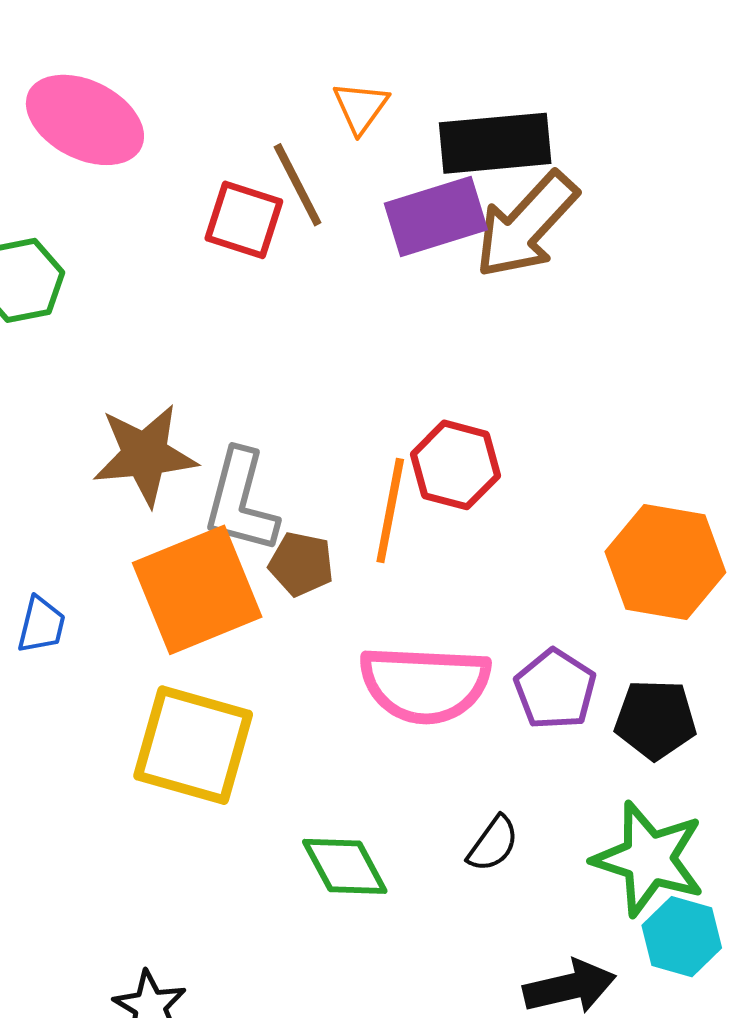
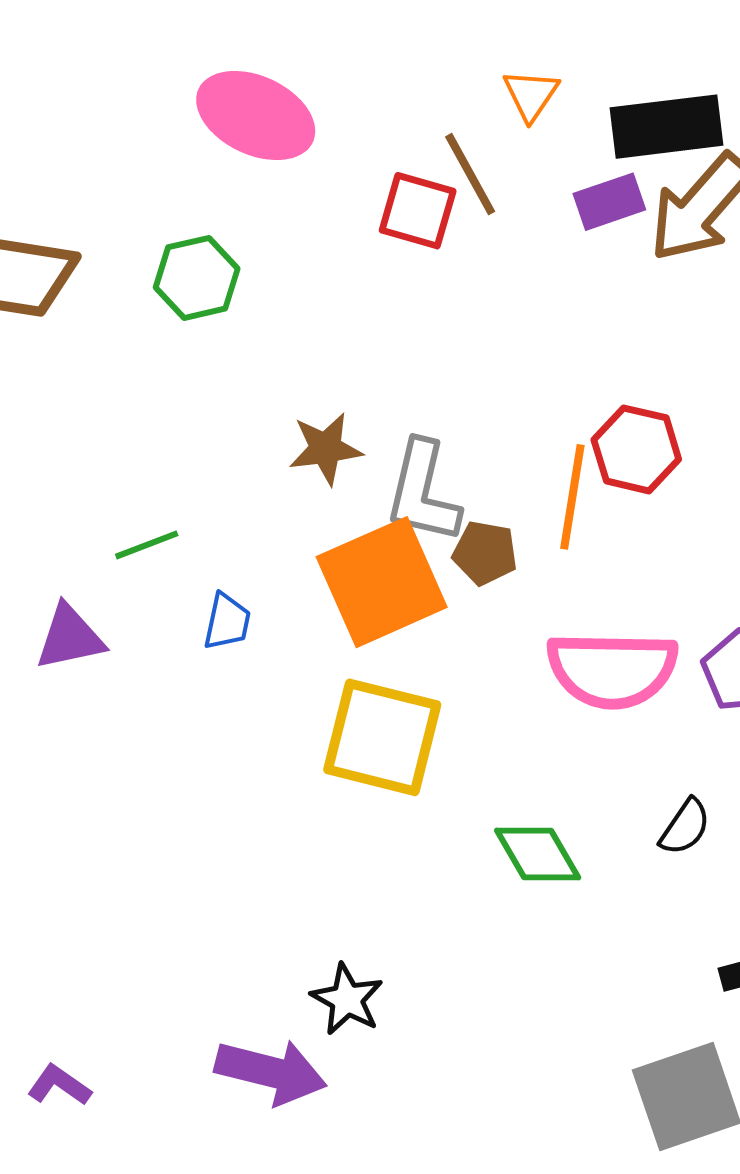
purple rectangle: (436, 216) -> (609, 202), size x0.7
brown star: (145, 455) -> (326, 449), size x0.7

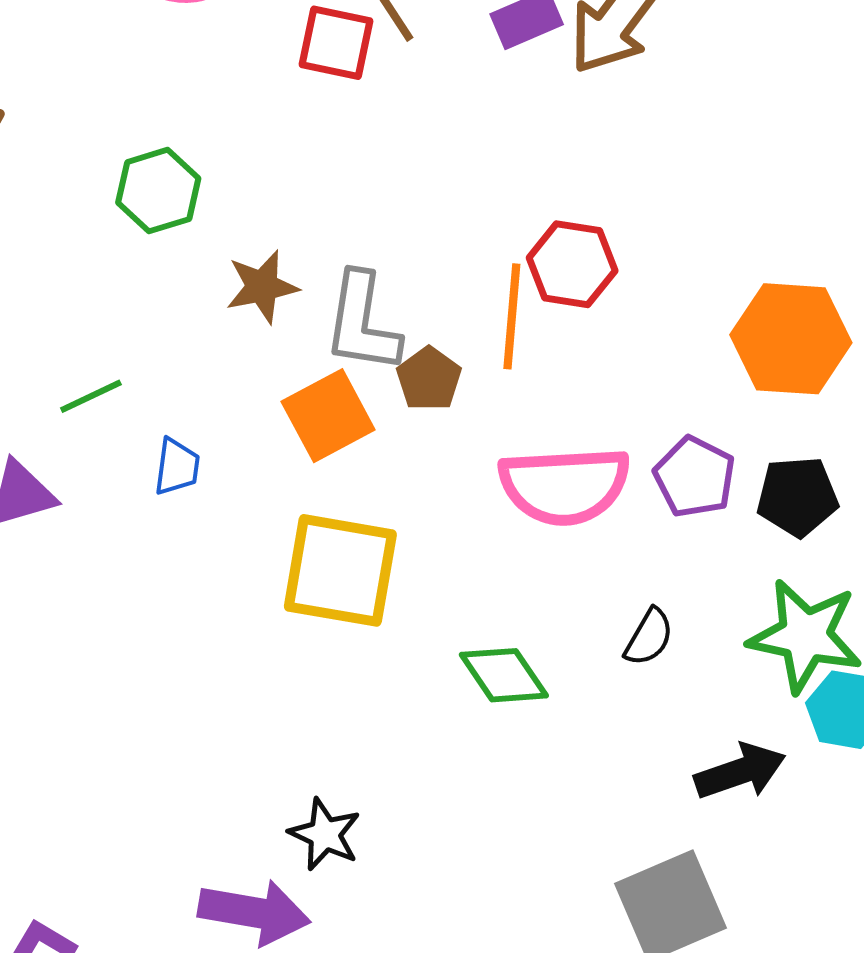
green hexagon: (197, 278) -> (158, 191), moved
brown pentagon: (485, 553) -> (429, 379), turned 30
orange square: (382, 582) -> (328, 416), size x0.7

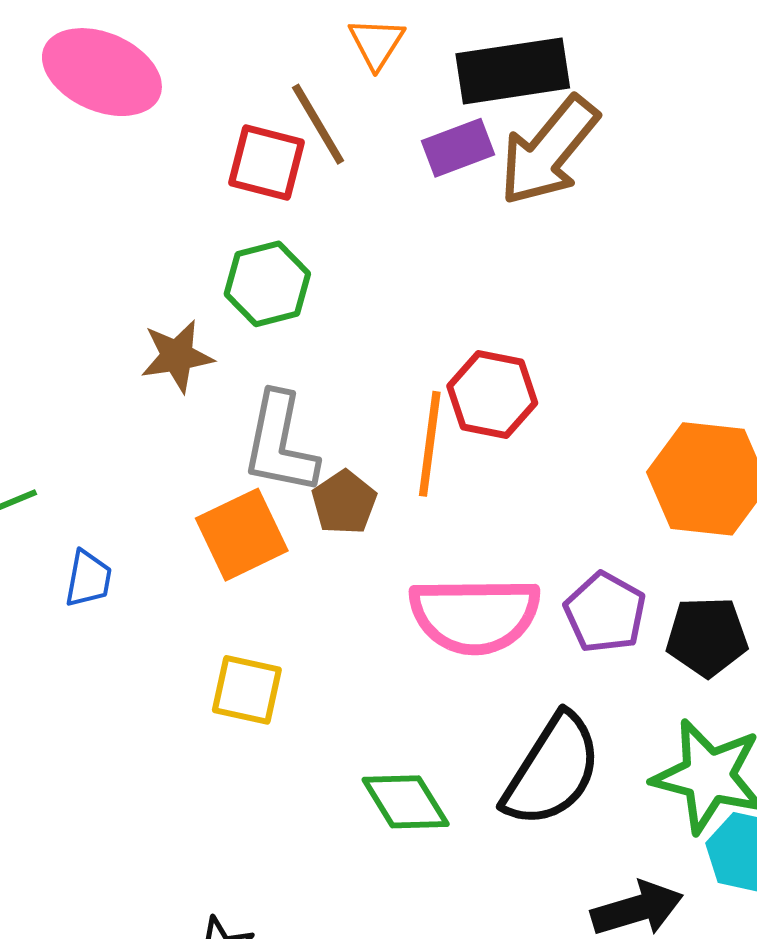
green hexagon: (158, 191) -> (267, 284), moved
brown star: (262, 287) -> (177, 356), moved
yellow square: (340, 570) -> (247, 690), size x0.6
black semicircle: (649, 637) -> (552, 770), size x2.0

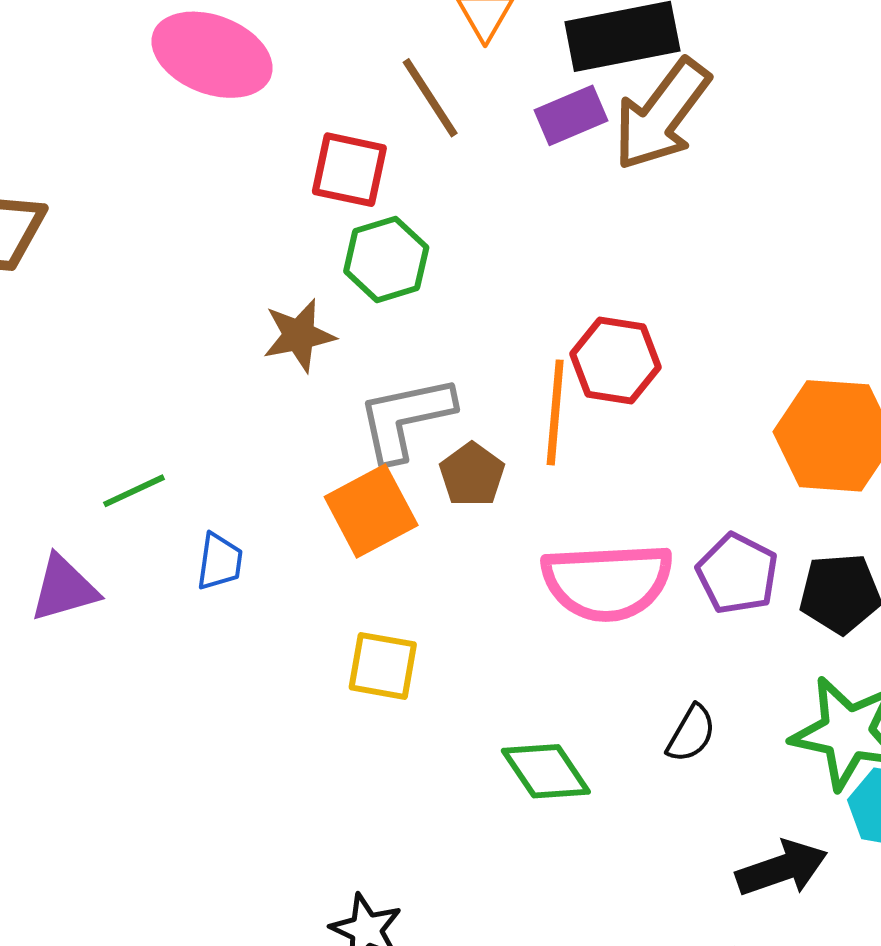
red square: (267, 162) -> (349, 170), moved
gray L-shape: (280, 443) -> (406, 418), turned 69
black semicircle: (552, 770) -> (691, 734), size x0.5

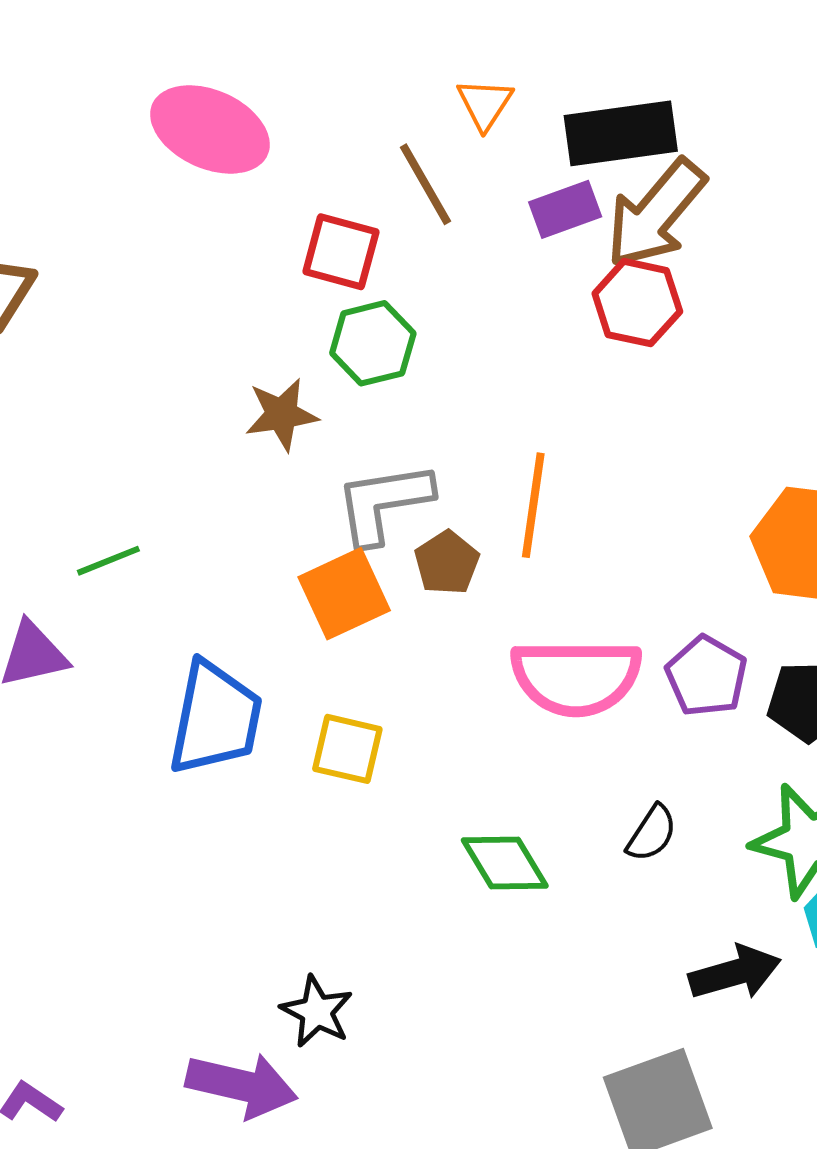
red hexagon: (616, 361) -> (637, 303), moved
blue trapezoid: (220, 562) -> (215, 718), moved, size x2.0

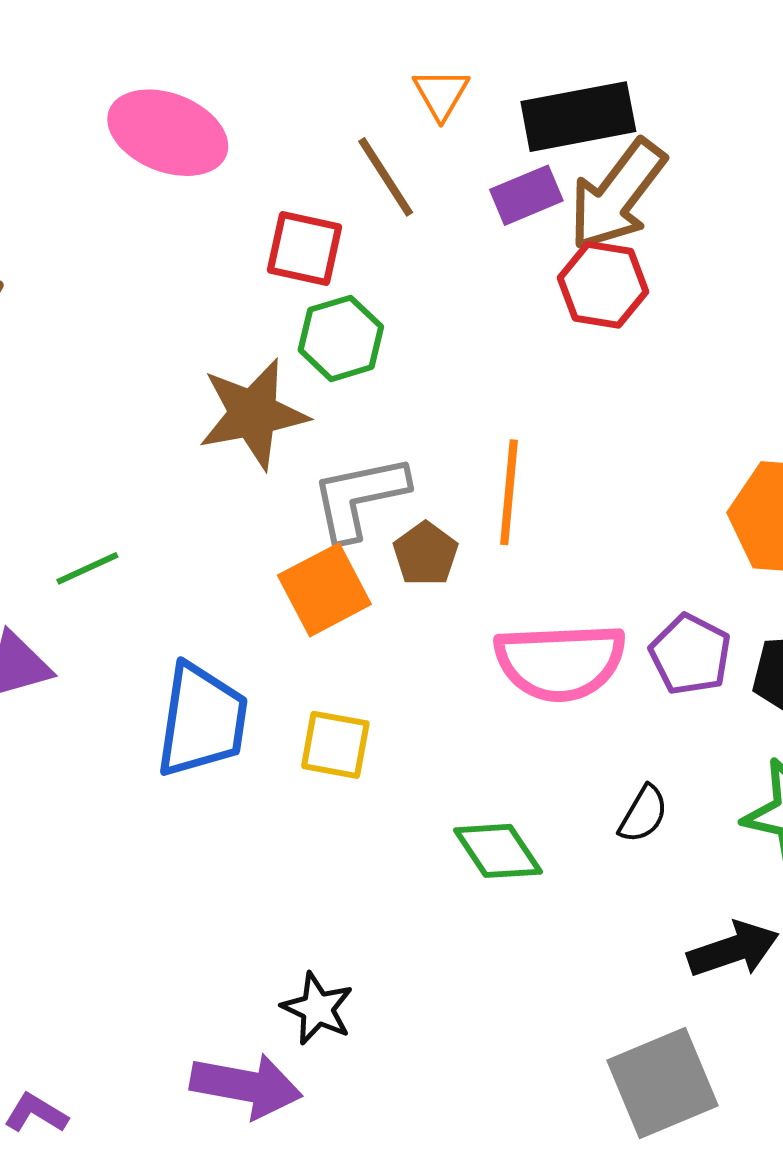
brown star: (282, 414) -> (253, 414), size x1.5

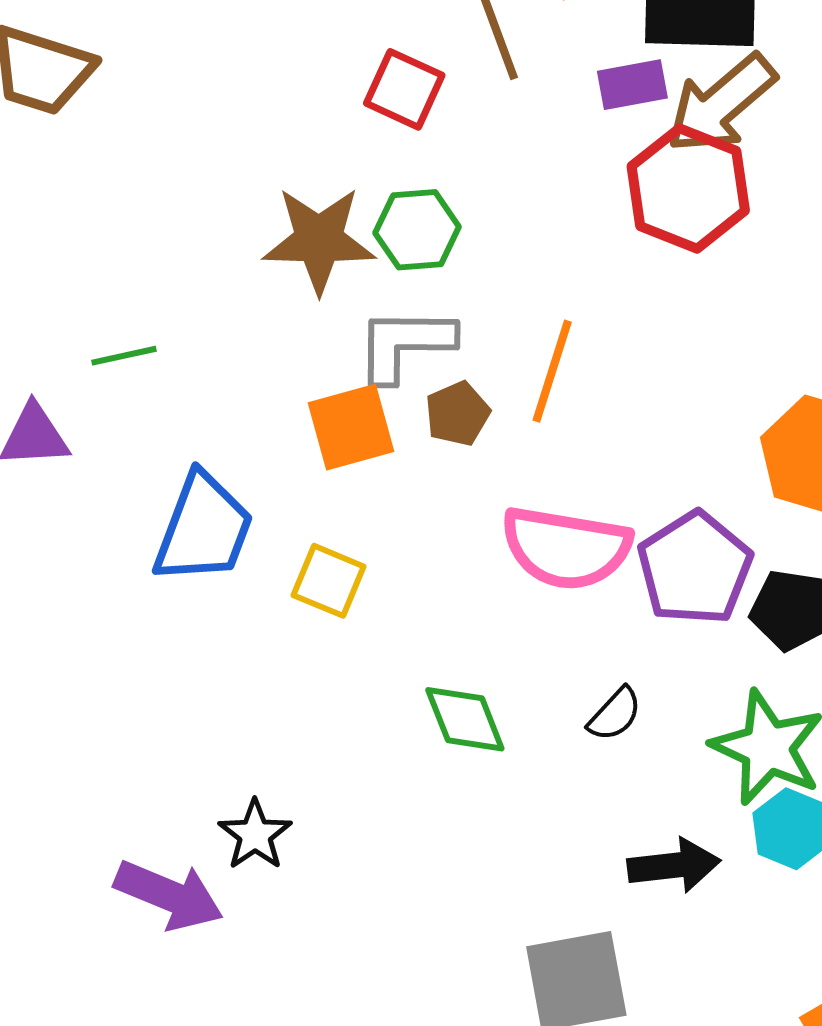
red hexagon: (603, 285) -> (688, 188), size x1.4
green hexagon: (341, 338) -> (417, 230), moved
purple pentagon: (690, 654) -> (695, 568), size x1.4

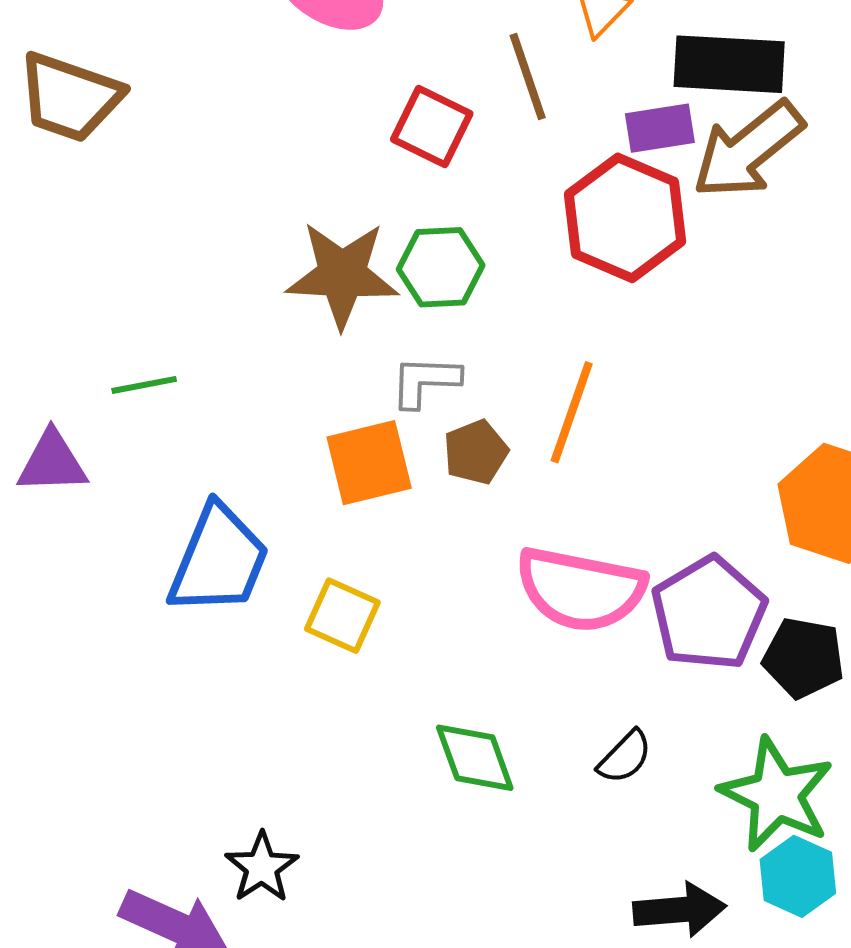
red hexagon: (688, 188) -> (625, 218), moved
gray L-shape: (405, 344) -> (425, 381), size x0.7

